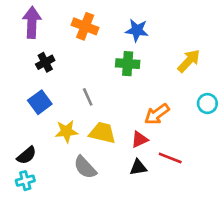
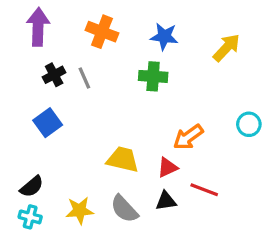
yellow arrow: (189, 61) -> (227, 48), moved
gray line: (88, 97) -> (84, 78), moved
yellow star: (66, 131) -> (80, 211), moved
gray semicircle: (85, 167) -> (124, 209), moved
cyan cross: (25, 181) -> (30, 217), turned 30

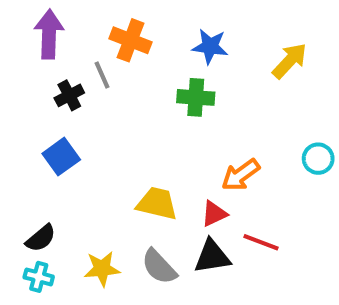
gray line: (84, 78) -> (102, 75), moved
black triangle: (166, 201) -> (212, 257), size x1.4

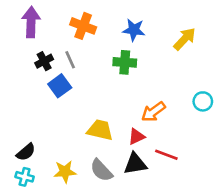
gray line: (102, 75) -> (70, 60), moved
blue square: (61, 157) -> (60, 86), moved

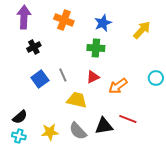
blue star: (134, 30) -> (103, 23), turned -30
gray line: (70, 60) -> (63, 75), moved
blue square: (60, 86) -> (40, 79), moved
red triangle: (136, 137) -> (93, 77), moved

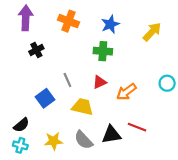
blue square: (40, 79) -> (45, 98), moved

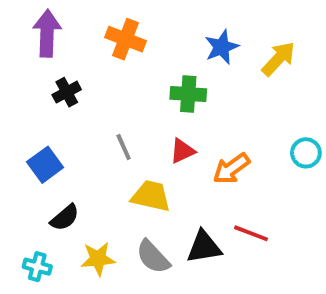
blue star: (110, 24) -> (222, 47), moved
blue square: (45, 98) -> (45, 165), moved
black semicircle: (21, 125) -> (65, 218), moved

